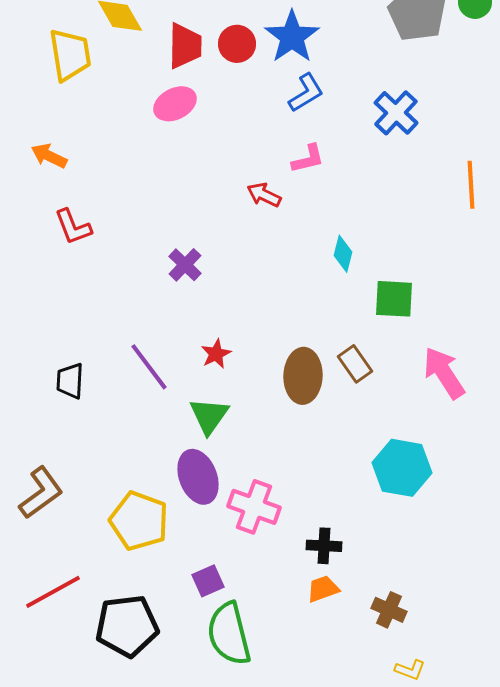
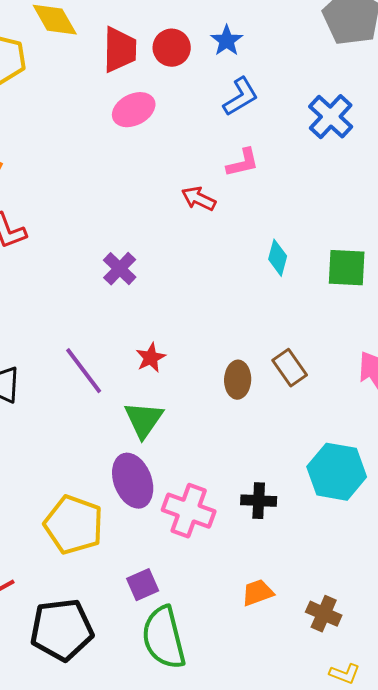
blue star: (292, 37) -> (227, 41), size x0.6
pink ellipse: (175, 104) -> (134, 110), moved
green square: (394, 299) -> (347, 268), moved
brown ellipse: (303, 376) -> (238, 380), size x0.7
black cross: (324, 546) -> (259, 501), moved

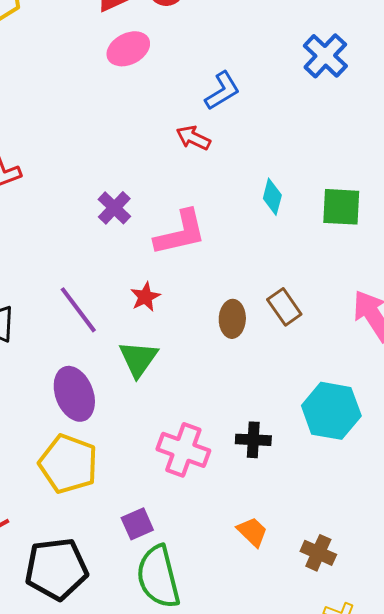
blue L-shape: (241, 97) -> (222, 91), moved
pink L-shape: (243, 163) -> (180, 233), moved, size x1.6
purple ellipse: (133, 481) -> (74, 394), moved
orange trapezoid: (258, 593) -> (252, 532), turned 64

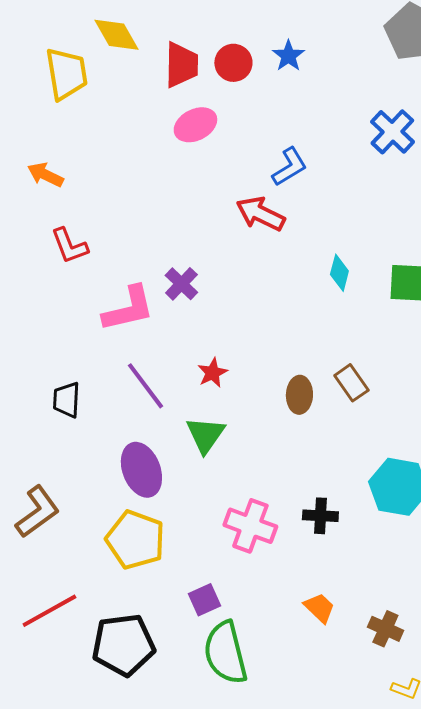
red arrow: (193, 138) -> (260, 214), size x1.4
pink L-shape: (180, 233) -> (128, 309), moved

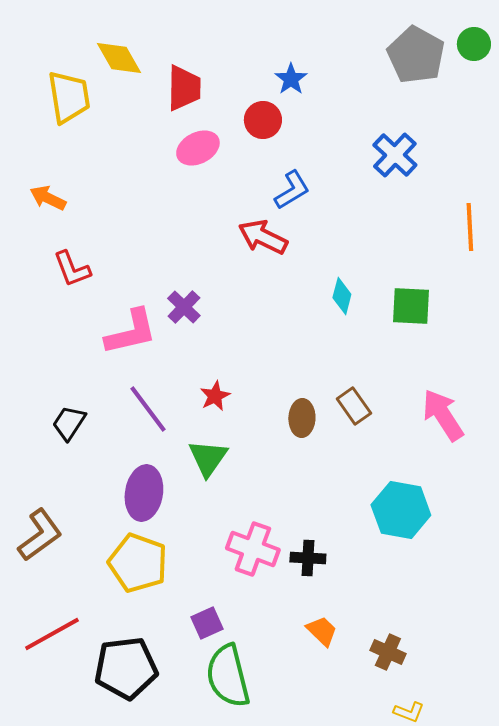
red circle: (233, 63) -> (263, 120), moved
black trapezoid: (66, 400) -> (69, 423), turned 30
purple ellipse: (141, 470) -> (144, 493), turned 30
black cross: (320, 516) -> (308, 558), moved

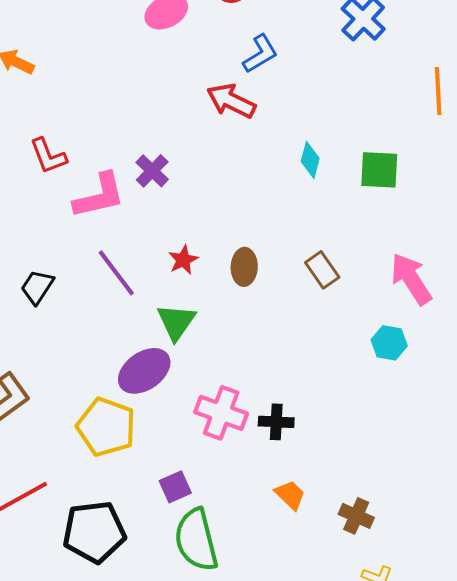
red L-shape: (72, 269) -> (48, 156), moved
brown ellipse: (302, 418) -> (244, 267), moved
purple ellipse: (144, 493) -> (144, 371), moved, turned 46
cyan hexagon: (401, 510) -> (389, 343), moved, size x0.6

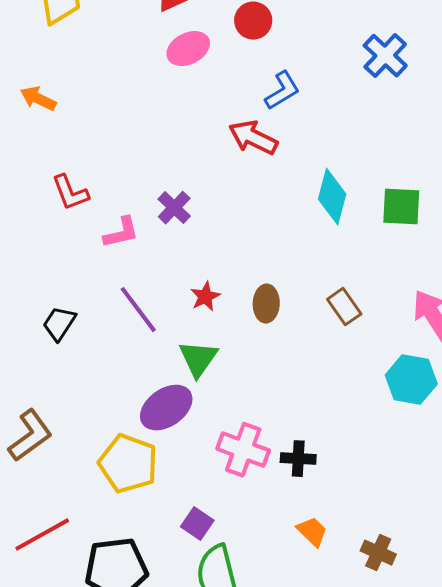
cyan diamond: (310, 160) -> (332, 197), size x1.5
pink L-shape: (99, 196) -> (121, 233), size x0.7
cyan hexagon: (389, 343) -> (411, 380), size x1.4
purple square: (175, 487) -> (197, 524), turned -32

